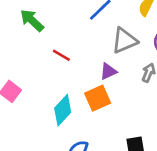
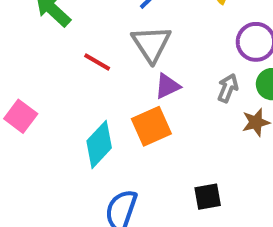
gray triangle: (124, 40) -> (151, 44), moved, turned -40

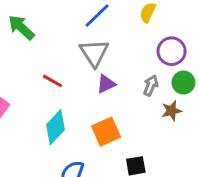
red line: (97, 62) -> (52, 81), moved
orange square: (151, 126) -> (106, 132), moved

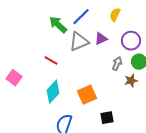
green arrow: (21, 27) -> (58, 25), moved
gray triangle: (94, 53) -> (79, 42), turned 40
purple triangle: (106, 84) -> (101, 39), moved

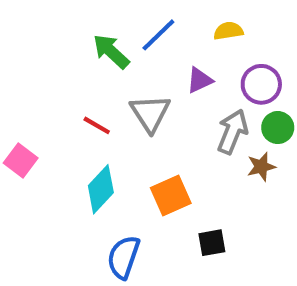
yellow semicircle: (115, 15) -> (228, 31), turned 56
gray triangle: (79, 42) -> (150, 113), moved, turned -40
gray arrow: (117, 64) -> (232, 132), size x1.5

